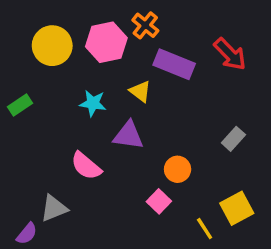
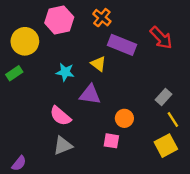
pink hexagon: (106, 42) -> (59, 20), moved
yellow circle: (52, 46) -> (25, 41), moved
pink square: (159, 201) -> (111, 141), turned -35
gray triangle: (54, 208) -> (63, 146), moved
yellow line: (205, 229) -> (173, 119), moved

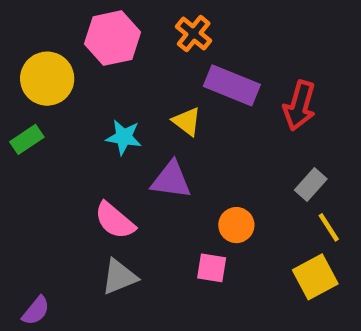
red arrow: (161, 38) -> (299, 106), moved, turned 60

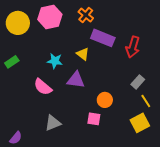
yellow circle: (47, 79) -> (18, 23), moved
pink semicircle: (115, 221) -> (43, 87), moved

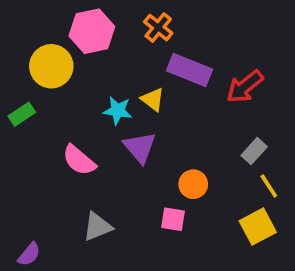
yellow circle: (18, 23) -> (51, 66), moved
red arrow: (133, 47) -> (245, 87), turned 35
cyan star: (55, 61) -> (118, 110), moved
purple triangle: (76, 80) -> (140, 147), turned 42

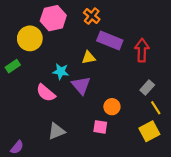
red arrow: (245, 87) -> (142, 50), turned 130
yellow triangle: (153, 99) -> (88, 58), turned -48
cyan star: (118, 110) -> (61, 71), moved

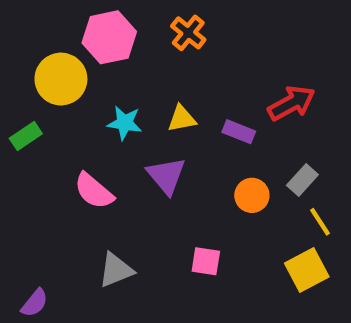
purple rectangle: (110, 41) -> (239, 132), moved, size x0.6
red arrow: (142, 50) -> (291, 103), turned 60
cyan star: (61, 71) -> (125, 123), moved
orange circle: (112, 107) -> (252, 195), moved

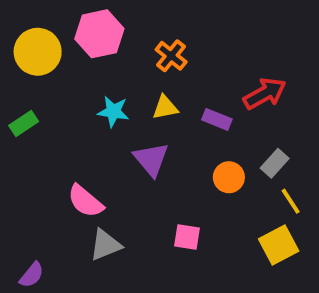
orange cross: (188, 33) -> (171, 56), moved
yellow circle: (61, 79) -> (38, 52), moved
pink semicircle: (94, 191) -> (85, 201), moved

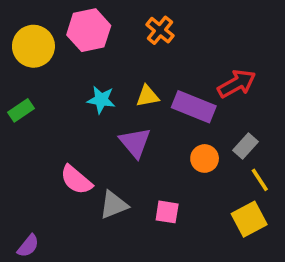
orange cross: (171, 56) -> (160, 30), moved
purple rectangle: (217, 119) -> (194, 107), size x1.6
gray triangle: (105, 245) -> (114, 205), moved

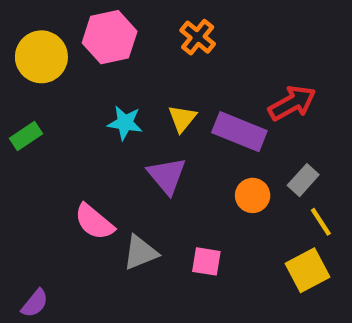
yellow triangle: (148, 96) -> (182, 118), turned -40

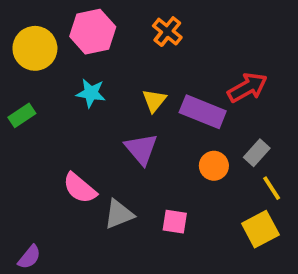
cyan star: (125, 123) -> (91, 93), moved

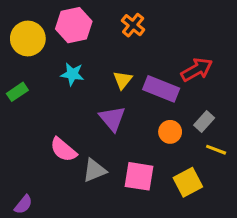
yellow line: (272, 188) -> (216, 150), turned -36
pink square: (175, 222) -> (139, 176), size x1.5
yellow square: (260, 229) -> (188, 182), moved

